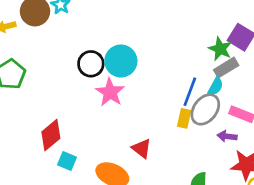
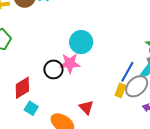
black circle: (91, 64) -> (53, 69), moved
pink star: (110, 92) -> (70, 63), turned 30

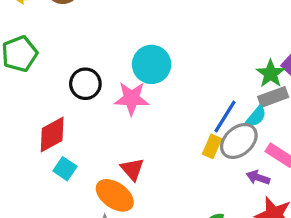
black circle: (53, 69) -> (85, 84), moved
red triangle: (86, 107) -> (132, 169), moved

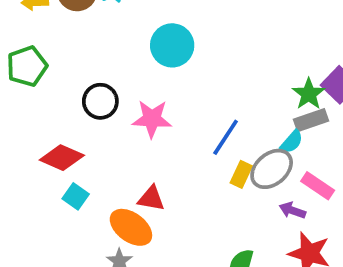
cyan circle: (152, 64) -> (172, 45), moved
blue line: (225, 117) -> (226, 137), moved
red diamond: (52, 135) -> (62, 158), turned 51
red triangle: (132, 169) -> (151, 198), turned -40

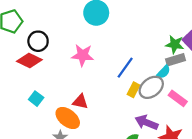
green star: (309, 94) -> (175, 44), turned -30
black circle: (100, 101) -> (38, 41), moved
red diamond: (62, 158) -> (29, 60), moved
purple arrow: (292, 210) -> (146, 122), moved, size x1.5

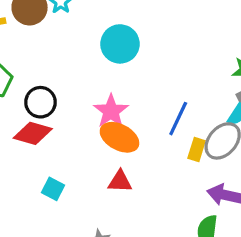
pink star: (83, 55) -> (111, 111), turned -30
orange ellipse: (68, 118) -> (119, 137), moved

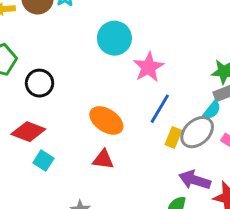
pink star: (111, 111) -> (149, 67), moved
red diamond: (33, 133) -> (28, 132), moved

